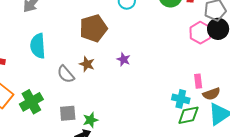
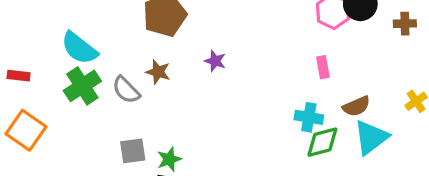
cyan semicircle: (38, 46) -> (79, 48), turned -45
pink rectangle: (198, 81) -> (323, 67), moved
green cross: (31, 102) -> (82, 86), moved

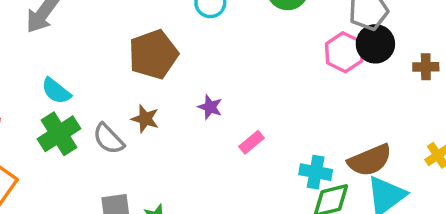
cyan semicircle: (79, 48) -> (56, 91), size x0.7
pink rectangle: (323, 67) -> (252, 142), moved, turned 60
brown semicircle: (356, 106) -> (370, 160), size x1.4

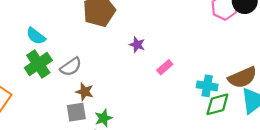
brown star: (145, 119) -> (85, 92), moved
gray semicircle: (108, 139) -> (71, 67), turned -80

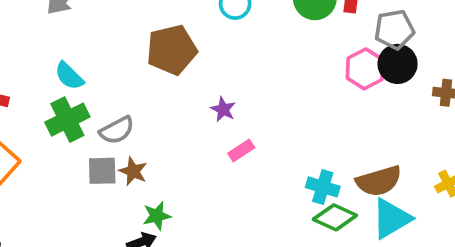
pink rectangle: (165, 67) -> (241, 150), moved
green diamond: (217, 104) -> (335, 217), turned 32
gray square: (76, 112) -> (102, 171), moved

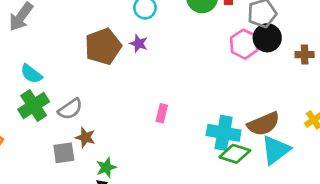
purple star: (223, 109) -> (139, 43), moved
pink rectangle: (241, 150) -> (162, 113), turned -36
gray square: (102, 171) -> (64, 153), moved
cyan cross: (323, 187) -> (224, 133), size x1.4

